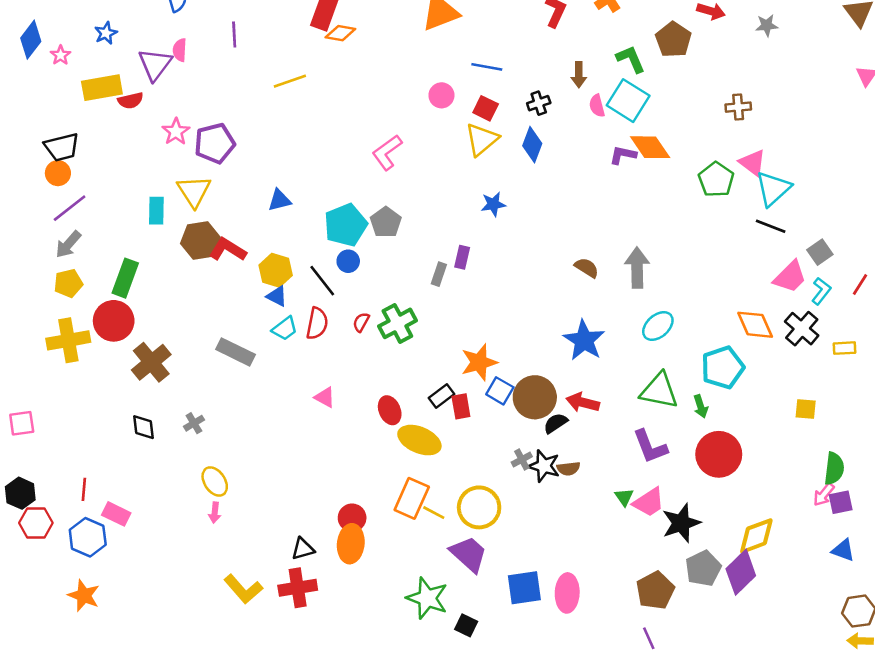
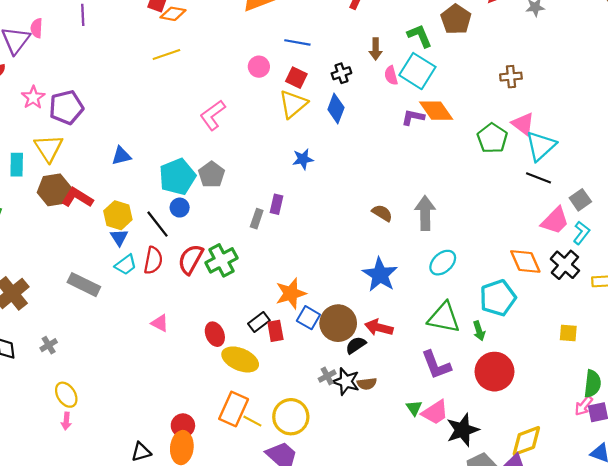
yellow line: (290, 81) -> (166, 55), moved
blue triangle: (277, 296) -> (119, 237), turned 30
red semicircle: (361, 322) -> (191, 259), size x1.8

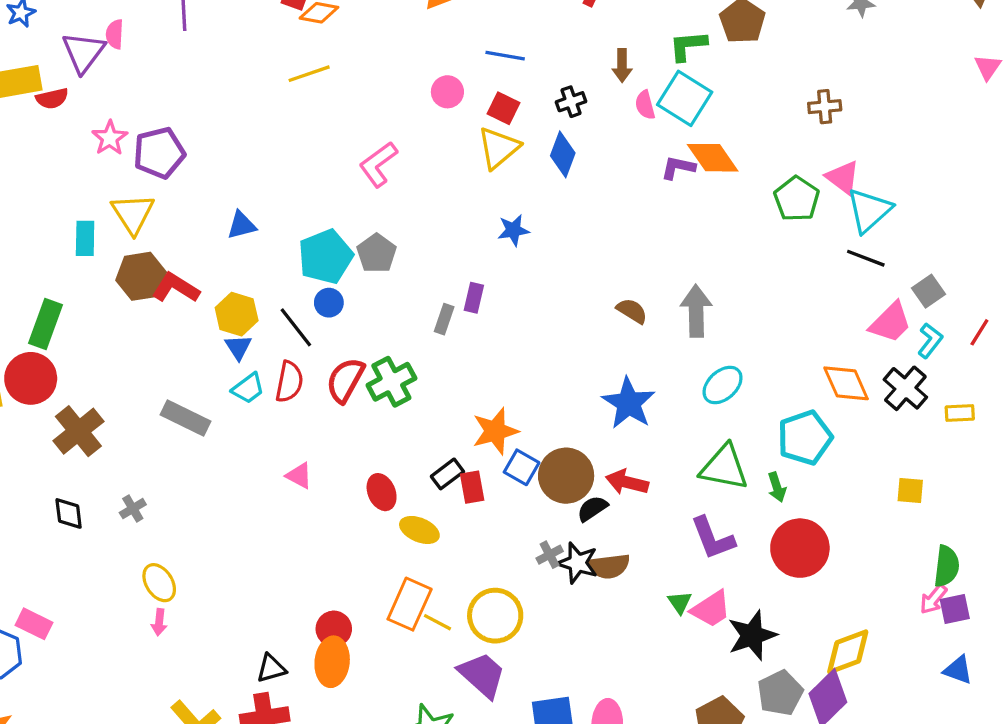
green L-shape: (420, 36) -> (688, 46), turned -72
yellow ellipse: (240, 359) -> (419, 530), size x0.7
brown semicircle: (367, 384) -> (609, 566), size x1.4

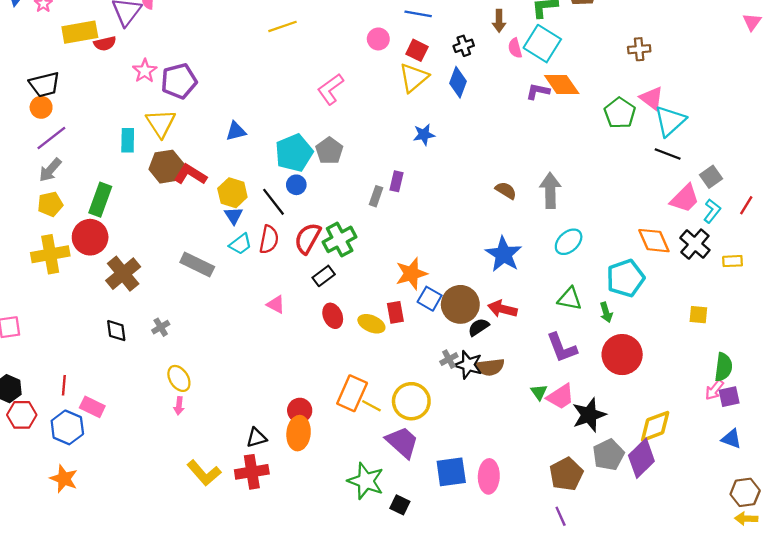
green triangle: (724, 467) -> (570, 299), size x0.7
black rectangle: (447, 474) -> (324, 276), moved
yellow ellipse: (419, 530) -> (371, 324), moved

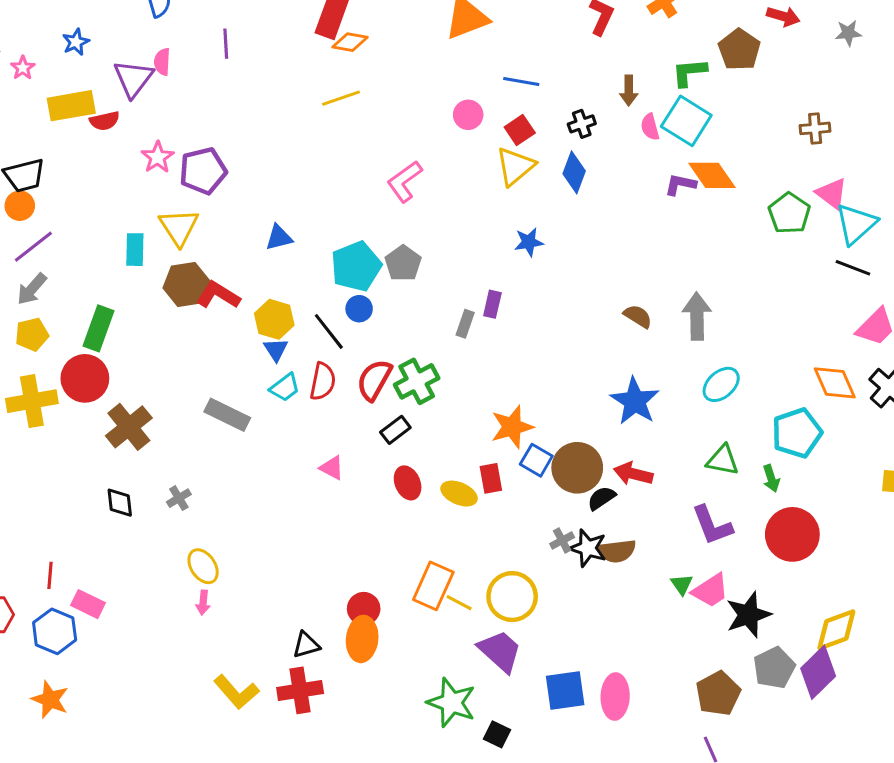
red square: (417, 50) -> (520, 130), turned 30

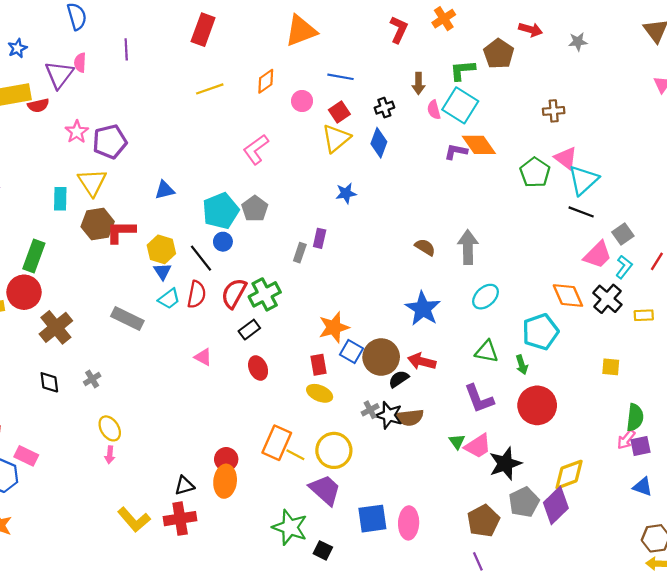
orange diamond: (350, 42) -> (266, 81), moved, turned -45
red L-shape: (218, 295) -> (121, 232), turned -32
yellow ellipse: (459, 494) -> (320, 393), moved

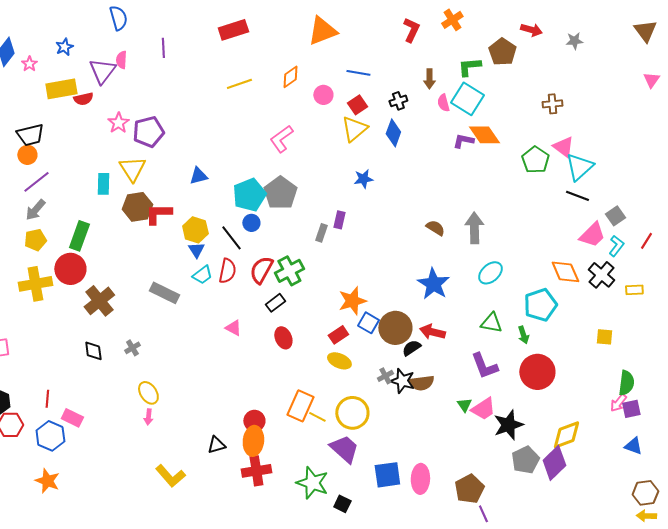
red rectangle: (203, 30) -> (233, 30), turned 52
gray pentagon: (255, 209) -> (280, 193), size x1.4
red rectangle: (318, 365) -> (338, 335), turned 66
red cross: (180, 519) -> (256, 471), moved
brown pentagon: (483, 521) -> (469, 489), moved

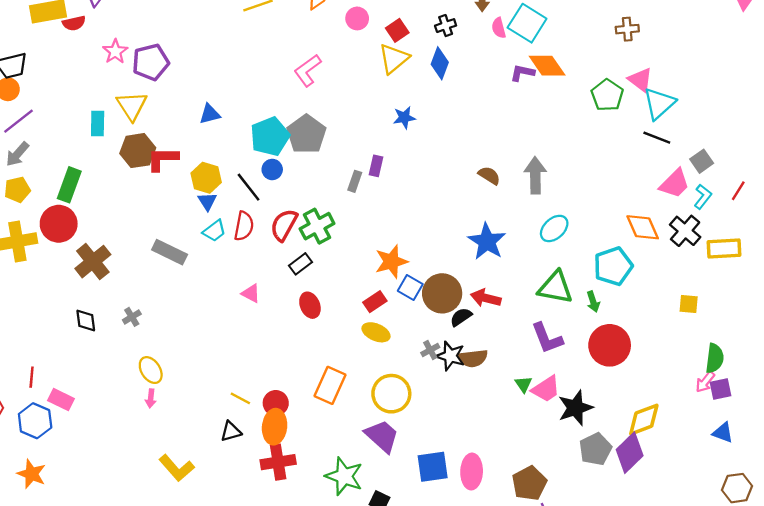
yellow rectangle: (634, 290) -> (724, 249), size x1.6
green triangle: (491, 323) -> (555, 287), size x1.4
yellow line: (317, 417) -> (240, 398), moved

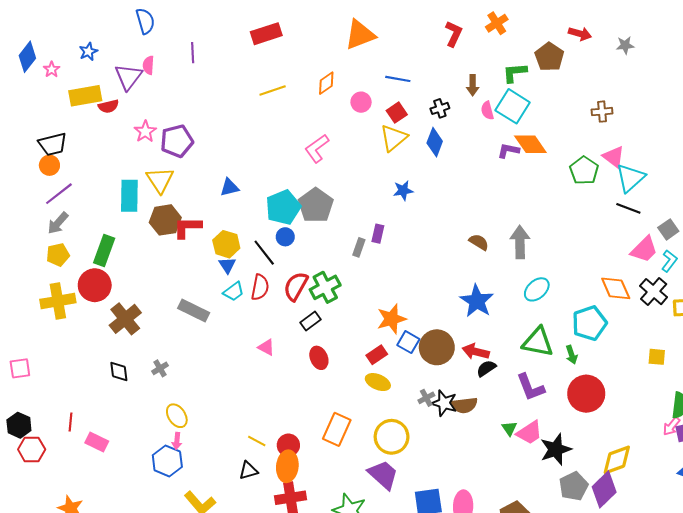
cyan rectangle: (98, 123) -> (129, 196), size x1.4
black semicircle: (461, 317) -> (486, 368), moved
blue hexagon: (35, 421) -> (167, 461), moved

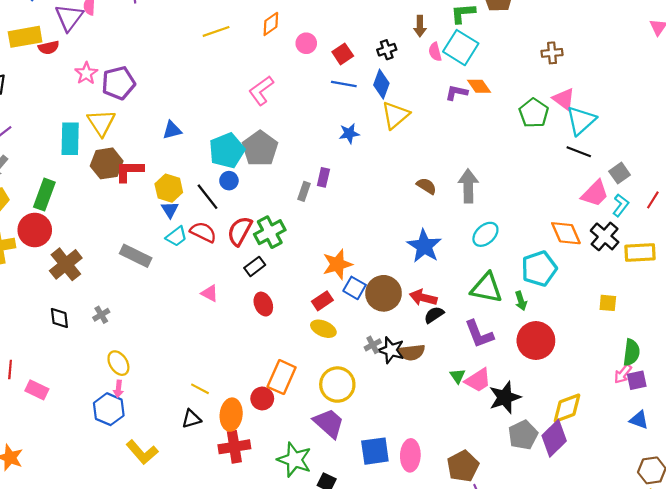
blue line: (398, 79) -> (344, 84), moved
yellow triangle: (394, 138) -> (395, 115), moved
orange diamond: (530, 144) -> (479, 86), size x0.7
red semicircle: (260, 287) -> (203, 232), turned -75
red circle: (288, 445) -> (262, 398), moved

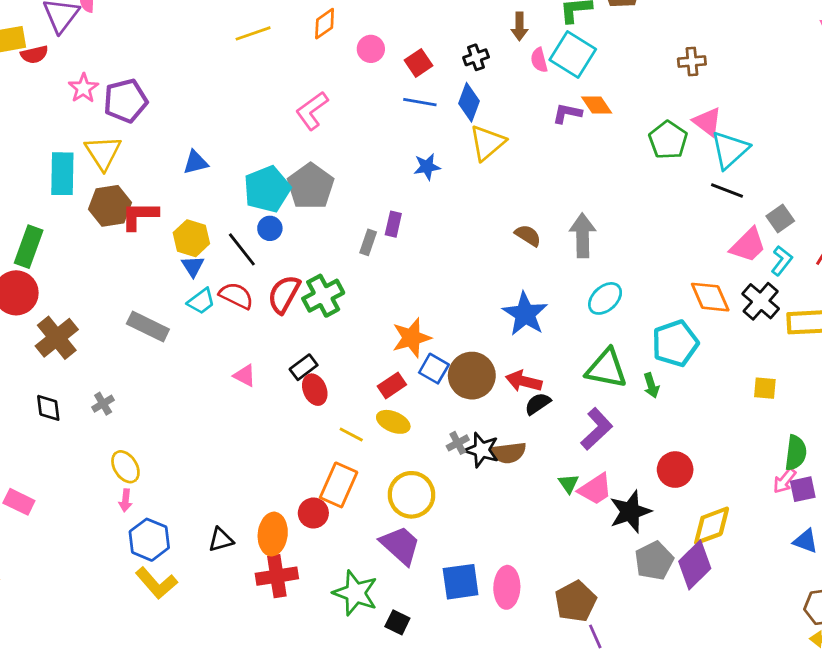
black rectangle: (255, 266) -> (304, 367), moved
purple L-shape: (479, 334) -> (597, 429), turned -112
red circle: (536, 341) -> (675, 470), moved, size x0.7
yellow line: (200, 389) -> (351, 434), moved
blue hexagon: (109, 409) -> (149, 540), moved

